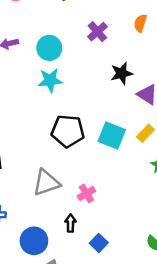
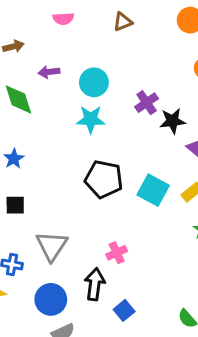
purple cross: (97, 32) -> (147, 103), moved
gray triangle: (46, 183) -> (52, 246), moved, turned -44
black arrow: (70, 223) -> (95, 284), size x1.5

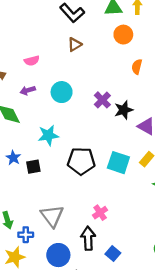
pink semicircle: (63, 19) -> (32, 61), moved
cyan star: (91, 119) -> (48, 135), moved
black square: (15, 205) -> (33, 167), moved

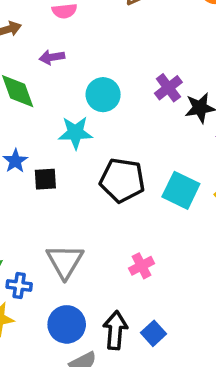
cyan circle: (62, 92) -> (103, 95), moved
black arrow: (88, 238) -> (115, 330), moved

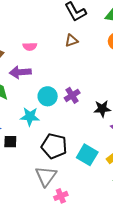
purple arrow: (52, 57) -> (20, 72), size x1.5
purple cross: (168, 88) -> (72, 95), moved
gray triangle: (65, 261) -> (46, 176), moved

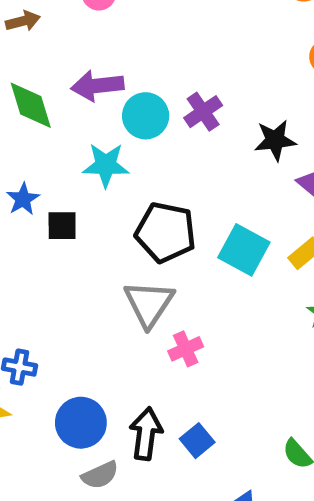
purple arrow: (20, 72) -> (97, 86), moved

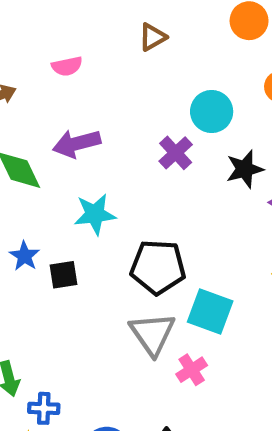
cyan circle: (146, 116) -> (212, 111), moved
cyan square: (244, 250) -> (210, 311), moved

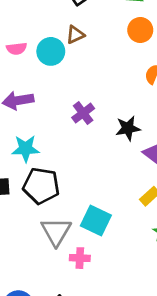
cyan circle: (212, 111) -> (51, 51), moved
black pentagon: (158, 267) -> (41, 186), moved
pink cross: (192, 370) -> (80, 258), turned 30

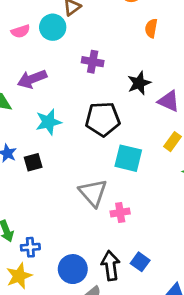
purple cross: (83, 113) -> (93, 62), moved, turned -30
black pentagon: (41, 186) -> (103, 119), moved
cyan square: (96, 220) -> (128, 158), moved

